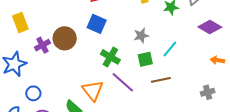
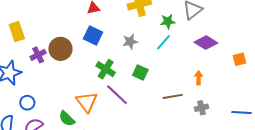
gray star: (141, 36) -> (130, 42), moved
cyan line: (170, 49) -> (164, 42), moved
green square: (145, 59) -> (140, 73), turned 35
orange arrow: (217, 60) -> (199, 78), moved, turned 80
brown line: (161, 80) -> (173, 96), moved

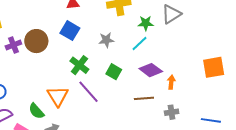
purple diamond: (206, 43) -> (151, 70), moved
orange square: (239, 59) -> (214, 67), size x1.6

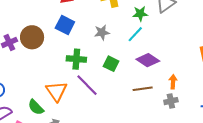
green cross: (79, 65) -> (76, 59), turned -30
orange arrow: (171, 82) -> (173, 82), moved

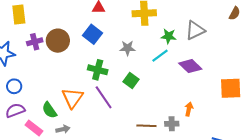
purple diamond: (148, 60) -> (190, 66), moved
brown line: (143, 89) -> (146, 126), moved
gray cross: (171, 101) -> (172, 124), moved

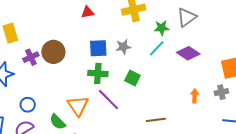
blue square: (92, 34) -> (98, 48), moved, turned -30
blue circle: (14, 86) -> (28, 105), moved
gray cross: (172, 124) -> (221, 92), moved

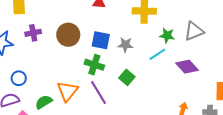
brown circle: (53, 52) -> (68, 35), moved
green semicircle: (58, 122) -> (44, 102), turned 90

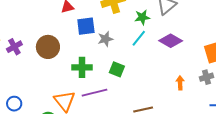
purple cross: (33, 33) -> (14, 47), moved
blue square: (101, 40) -> (86, 26), moved
purple line: (99, 92) -> (94, 93), turned -55

